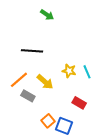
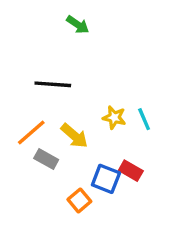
blue square: (64, 126) -> (106, 179), moved

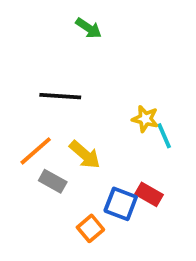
yellow star: (114, 118) -> (145, 119), moved

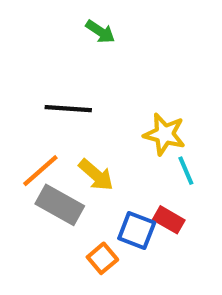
yellow star: (145, 119) -> (164, 134), size x1.4
cyan line: (164, 136) -> (186, 171), moved
gray rectangle: (53, 181) -> (60, 205), size x1.5

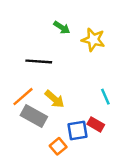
green arrow: (100, 32) -> (62, 28), moved
yellow star: (164, 134) -> (93, 40), moved
blue square: (137, 231) -> (78, 131), turned -30

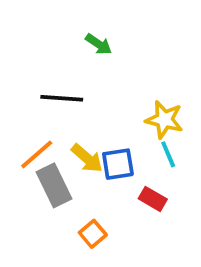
yellow star: (93, 40) -> (164, 120), moved
gray rectangle: (34, 116) -> (54, 185), turned 35
blue square: (78, 131) -> (118, 164), moved

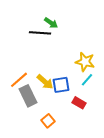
black line: (62, 98) -> (40, 33), moved
cyan line: (168, 154) -> (87, 80), turned 64

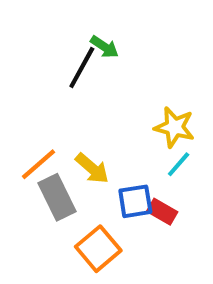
black line: (40, 33) -> (82, 67), turned -65
blue square: (61, 85) -> (135, 201), moved
orange square: (48, 121) -> (98, 249), size x1.5

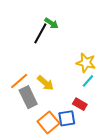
blue square: (135, 201) -> (67, 118), moved

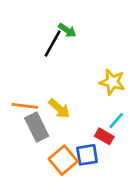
orange line: (19, 81) -> (25, 106), turned 48
cyan line: (88, 81) -> (116, 120), moved

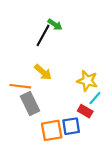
yellow star: (112, 82) -> (87, 81), moved
yellow arrow: (59, 108) -> (43, 72), moved
orange square: (63, 160) -> (52, 130), turned 30

